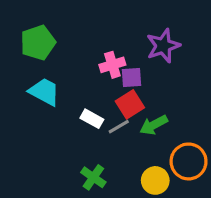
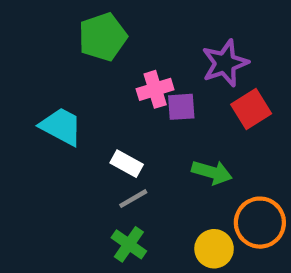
green pentagon: (38, 43) -> (103, 37), moved
red square: (130, 104) -> (251, 109), moved
green arrow: (154, 125) -> (212, 172), turned -136
gray line: (119, 127) -> (133, 199), moved

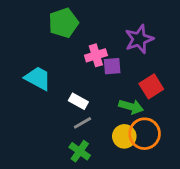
red square: (251, 109) -> (151, 86), moved
orange circle: (260, 223) -> (145, 134), moved
yellow circle: (214, 249) -> (124, 136), moved

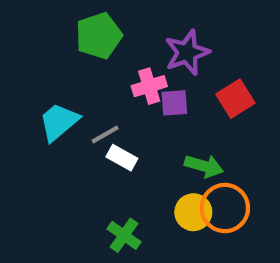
purple star: (139, 39) -> (187, 52), moved
cyan trapezoid: (38, 78) -> (59, 122), turned -68
red square: (151, 86) -> (235, 99), moved
gray line: (82, 123) -> (105, 134), moved

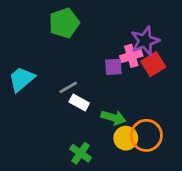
purple star: (187, 52) -> (145, 41), moved
pink cross: (149, 86) -> (131, 56), moved
cyan trapezoid: (59, 122) -> (22, 79), moved
green arrow: (204, 166) -> (113, 118), moved

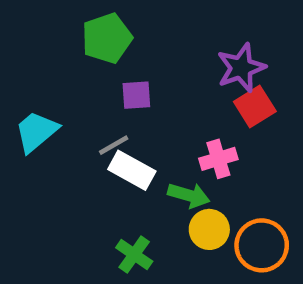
pink cross: (131, 56) -> (218, 159), moved
purple square: (113, 67) -> (136, 95), moved
white rectangle: (79, 102) -> (132, 170), size x1.4
orange circle: (146, 135) -> (262, 245), moved

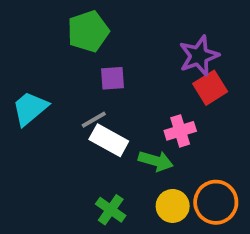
yellow circle: (209, 229) -> (173, 206), moved

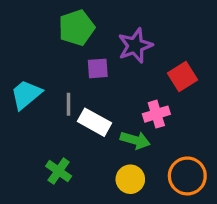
purple star: (199, 56) -> (135, 46), moved
gray line: (94, 120) -> (68, 104), moved, turned -60
yellow circle: (173, 206) -> (130, 179), moved
green cross: (111, 210) -> (59, 171), moved

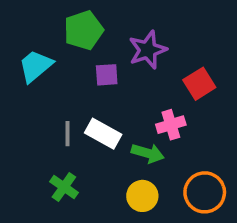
cyan trapezoid: (26, 95) -> (35, 66), moved
gray line: (68, 104) -> (68, 134), moved

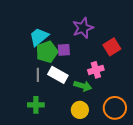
green pentagon: (84, 30) -> (47, 52), moved
cyan trapezoid: (35, 66) -> (39, 37), moved
purple square: (107, 75) -> (64, 50), moved
green cross: (64, 187) -> (36, 105), turned -35

